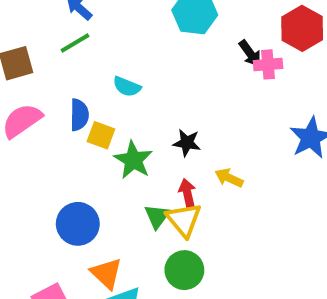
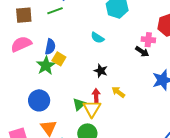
black arrow: (250, 53) -> (142, 52), moved, turned -32
cyan semicircle: (127, 87) -> (97, 38), moved
green star: (133, 160) -> (46, 66), moved

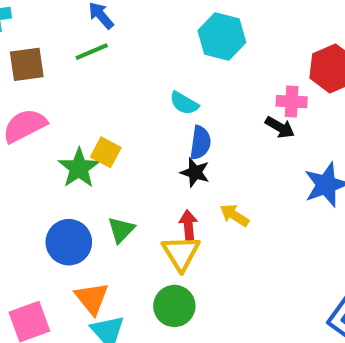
blue semicircle: (50, 47) -> (200, 143), moved
green triangle: (79, 104) -> (121, 230), moved

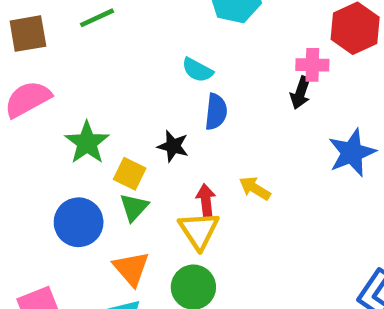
black arrow: (280, 127) -> (301, 93), turned 80
yellow square: (106, 152) -> (130, 174), moved
black star: (195, 172) -> (173, 146), moved
orange triangle: (92, 298) -> (131, 269), moved

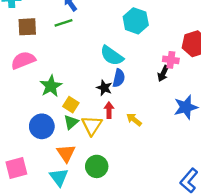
cyan semicircle: (197, 70) -> (112, 56), size x1.5
black star: (173, 146) -> (104, 88), moved
red arrow: (206, 200) -> (109, 110), moved
yellow triangle: (199, 230) -> (92, 125), moved

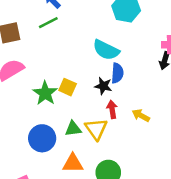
yellow square: (71, 105) -> (68, 87), moved
green triangle: (71, 122) -> (73, 129), turned 42
orange triangle: (66, 153) -> (73, 163), turned -48

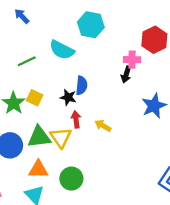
green line: (48, 23) -> (27, 61), moved
cyan semicircle: (106, 50) -> (62, 50), moved
green triangle: (73, 129) -> (39, 137), size x1.5

